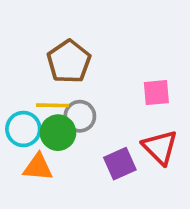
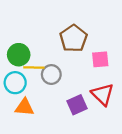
brown pentagon: (69, 62) -> (73, 38), moved
green circle: (58, 133) -> (19, 55), moved

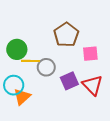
cyan circle: (15, 83) -> (14, 85), moved
purple square: (77, 105) -> (69, 81), moved
orange triangle: (24, 107) -> (22, 97), turned -48

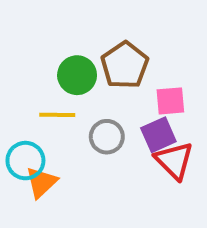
green circle: (17, 49) -> (77, 75), moved
gray circle: (46, 67) -> (107, 137), moved
purple square: (69, 81) -> (158, 135), moved

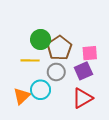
brown pentagon: (125, 65) -> (59, 48), moved
cyan circle: (25, 161) -> (41, 90), moved
red triangle: (174, 161) -> (82, 98), moved, turned 45

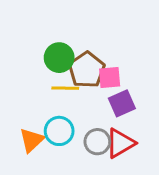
pink square: (90, 53) -> (110, 77), moved
yellow line: (30, 60) -> (65, 88), moved
gray circle: (56, 72) -> (97, 142), moved

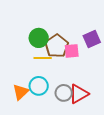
purple square: (122, 103) -> (92, 39), moved

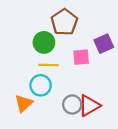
brown pentagon: (57, 46) -> (64, 22), moved
cyan circle: (39, 86) -> (41, 85), moved

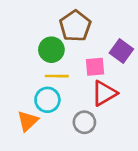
purple square: (104, 44) -> (121, 51), turned -30
red triangle: (89, 106) -> (104, 93), moved

